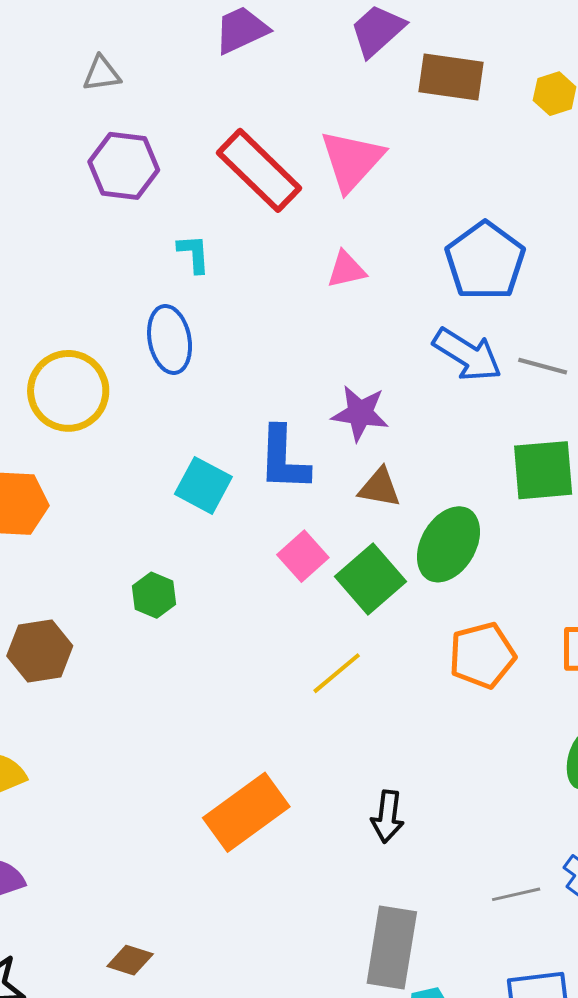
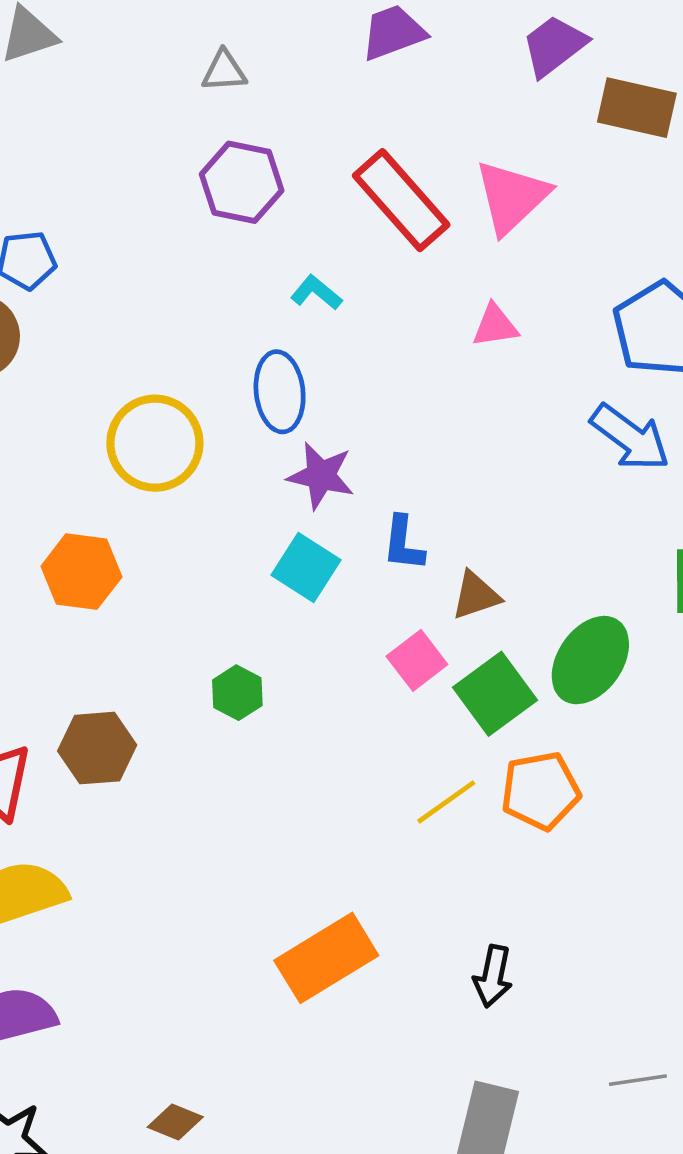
cyan L-shape: (194, 254) -> (316, 293), turned -51
purple star: (360, 413) -> (321, 476), moved
blue L-shape: (284, 459) -> (403, 543), size x0.7
brown triangle: (380, 488) -> (476, 595), moved, turned -33
orange pentagon: (482, 655) -> (541, 791), moved

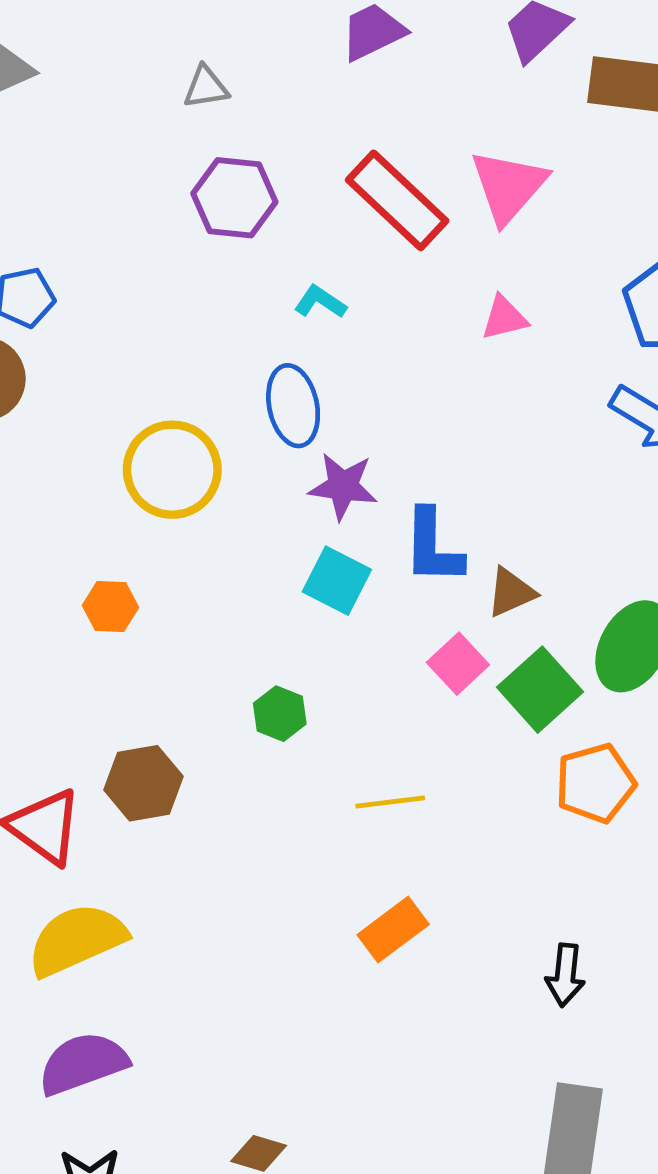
blue L-shape: (403, 543) -> (433, 547), size x1.4
orange hexagon: (81, 572) -> (110, 607), size x0.7
yellow line: (446, 802) -> (390, 802), moved, turned 34
orange rectangle: (326, 958) -> (393, 930), moved, size x0.7

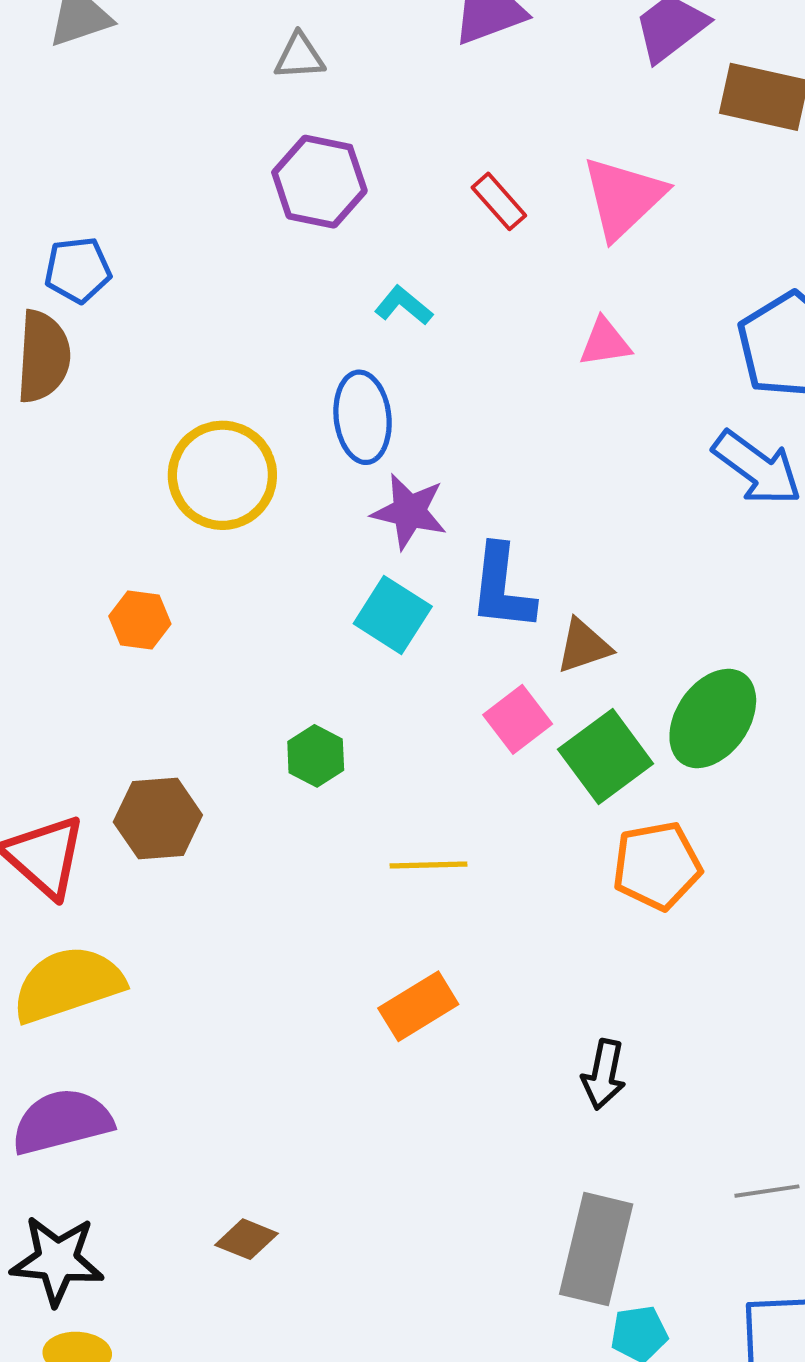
red rectangle: (397, 200) -> (499, 201), size x0.5

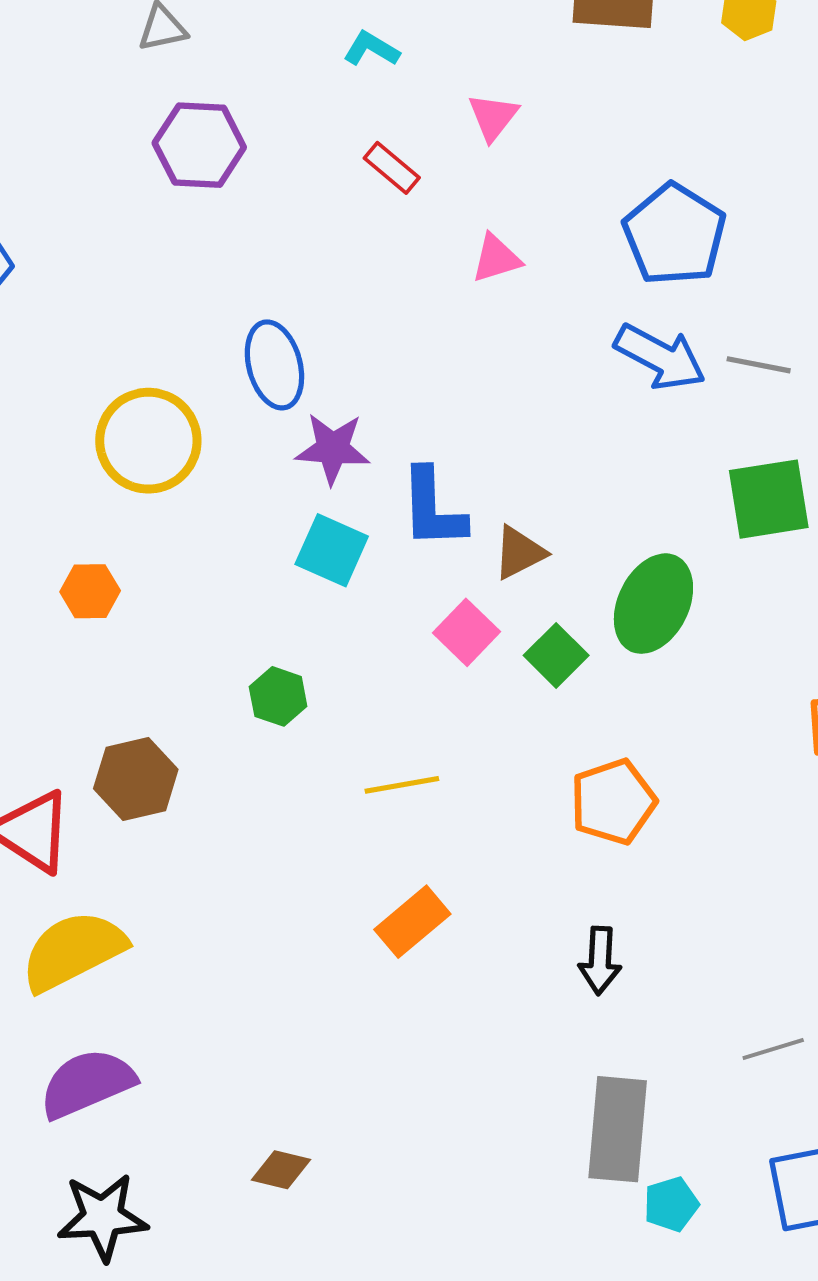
pink triangle: (623, 198) -> (493, 117), size x0.6
red rectangle: (499, 201) -> (392, 168), moved
cyan L-shape: (403, 306) -> (371, 49), moved
green square: (606, 757) -> (556, 655), size x0.7
orange pentagon: (657, 866) -> (613, 802), moved

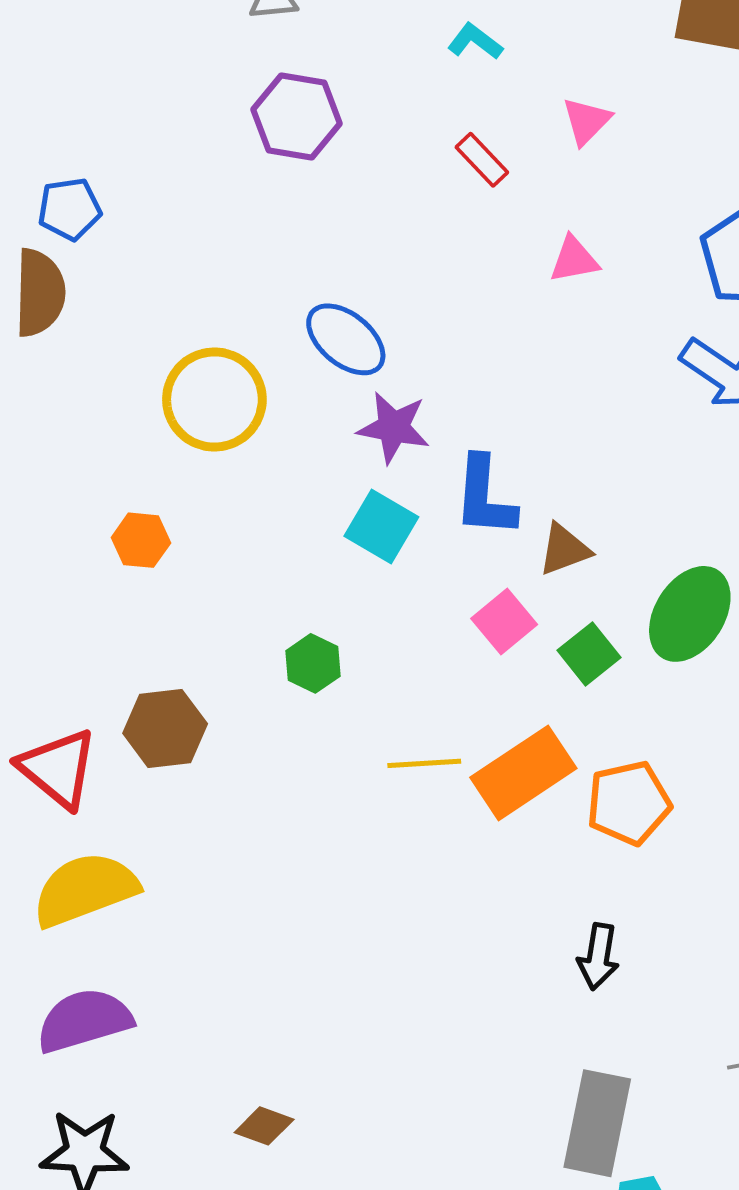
blue ellipse: (274, 365) -> (346, 339), turned -42
orange rectangle: (412, 922) -> (523, 773), moved, size x1.4

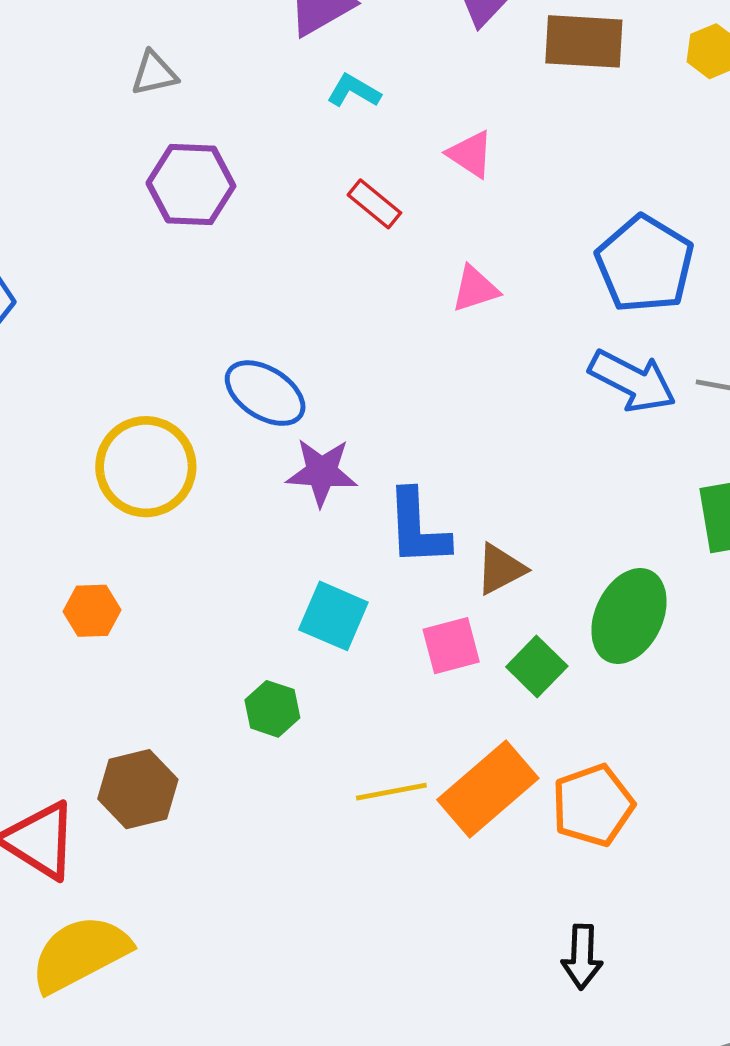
pink triangle: (586, 121) -> (470, 154), turned -34
cyan square: (381, 527) -> (333, 616), moved
pink square: (504, 622) -> (451, 646), turned 32

